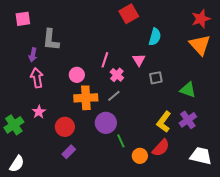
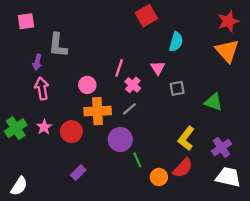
purple cross: (188, 120) -> (221, 147), moved
green cross: (14, 125) -> (16, 128), moved
red circle: (65, 127) -> (71, 132), moved

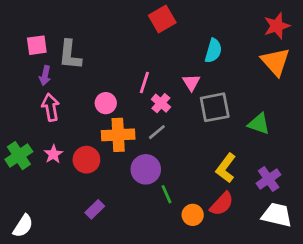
red square: (146, 16) -> (162, 19), moved
pink square: (26, 21) -> (37, 45), moved
gray square: (177, 88) -> (215, 107), size x1.6

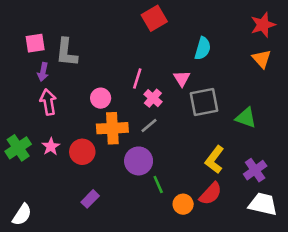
orange triangle: (275, 62) -> (262, 59), size x0.7

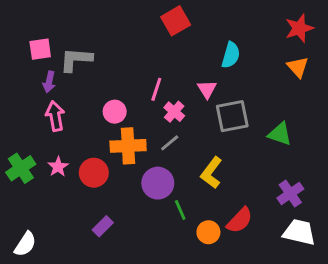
gray L-shape: (67, 52) -> (76, 60), turned 88
yellow L-shape: (214, 160) -> (211, 173), moved

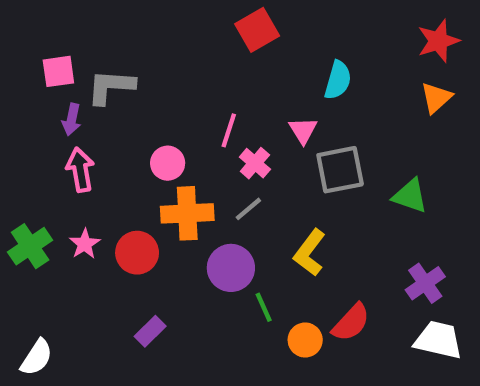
orange triangle: (298, 67) -> (436, 98), turned 30

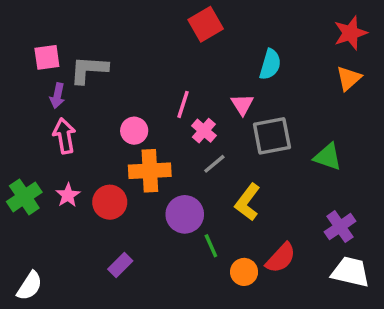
gray line: (248, 209) -> (214, 164), moved

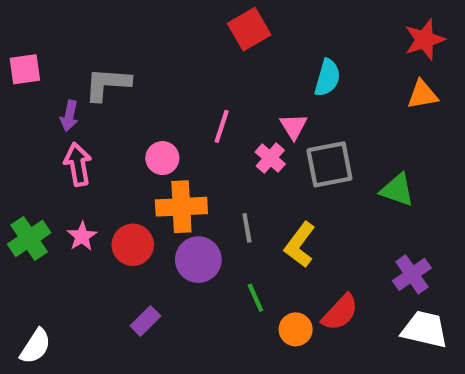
pink square: (47, 57) -> (25, 69), moved
orange triangle: (349, 78) -> (423, 95), turned 32
pink cross: (204, 131) -> (270, 158), moved
gray line: (214, 164) -> (247, 228), moved, turned -60
purple circle: (185, 214) -> (198, 260), moved

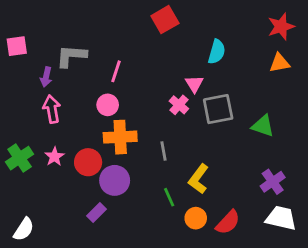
pink line: (222, 126) -> (116, 71), moved
yellow L-shape: (300, 245) -> (199, 179), moved
purple circle: (198, 260) -> (115, 180), moved
red semicircle: (340, 312) -> (228, 222), moved

